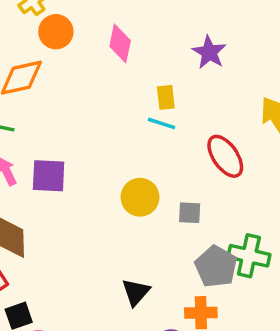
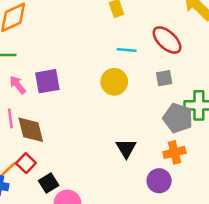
cyan line: (161, 123) -> (127, 50), moved
gray square: (190, 213) -> (164, 78), moved

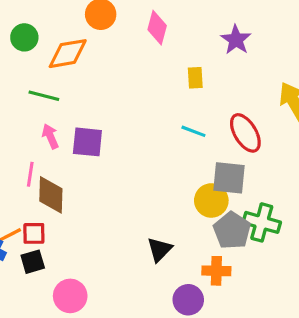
gray square: (164, 78) -> (229, 178), size x1.6
yellow circle: (114, 82) -> (211, 200), moved
red square: (26, 163) -> (34, 233), turned 30
black square: (49, 183) -> (33, 262), moved

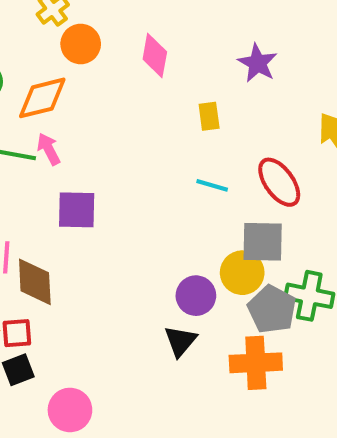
pink arrow: (50, 136) -> (49, 149), moved
orange cross: (216, 271) -> (256, 363), size x1.4
purple circle: (188, 300) -> (196, 296), moved

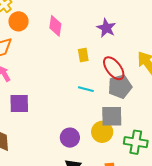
red ellipse: (279, 182) -> (114, 68), moved
purple circle: (196, 296) -> (70, 138), moved
gray pentagon: (272, 309) -> (120, 87), moved, turned 30

